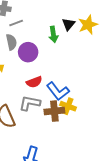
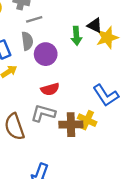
black triangle: (68, 24) -> (95, 25), turned -48
yellow star: (88, 25) -> (107, 38), moved
blue L-shape: (58, 91) -> (106, 95), moved

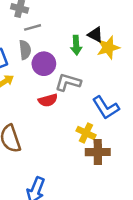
gray L-shape: (43, 113) -> (68, 82), moved
brown cross: (71, 125) -> (98, 152), moved

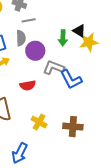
red semicircle: (48, 100) -> (28, 85), moved
blue L-shape: (106, 108) -> (71, 79), moved
yellow cross: (86, 133) -> (39, 122), moved

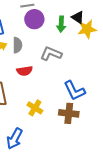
gray semicircle: (21, 38) -> (17, 45), moved
purple circle: (35, 51) -> (34, 19), moved
blue L-shape: (71, 79) -> (74, 91), moved

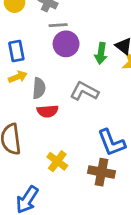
gray semicircle: (17, 45) -> (39, 88), moved

